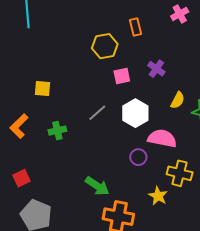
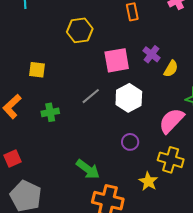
yellow hexagon: (105, 46) -> (80, 30), moved
pink square: (122, 76) -> (117, 60), size x1.5
yellow semicircle: (178, 100) -> (171, 69), moved
pink semicircle: (162, 138) -> (171, 121), moved, turned -60

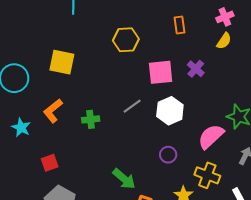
yellow semicircle: (171, 69) -> (224, 41), moved
yellow square: (37, 70) -> (62, 62), moved, size x1.5

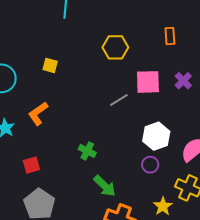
yellow square: (62, 62) -> (50, 65), size x0.6
gray line: (132, 106) -> (119, 100), moved
white hexagon: (170, 111) -> (156, 136), moved
green cross: (91, 119) -> (87, 151), moved, turned 30

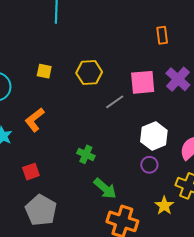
yellow hexagon: (115, 47) -> (89, 72), moved
purple cross: (183, 81) -> (178, 79), size x1.4

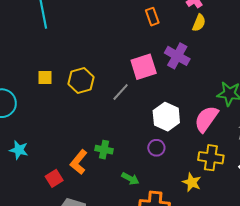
yellow hexagon: (89, 72) -> (81, 80), moved
orange L-shape: (35, 120) -> (79, 162), moved
purple circle: (149, 165) -> (156, 148), moved
green arrow: (105, 188) -> (130, 179), size x0.7

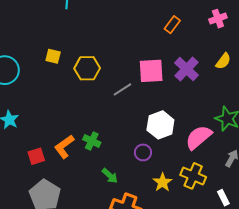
orange rectangle: (152, 17) -> (172, 25), turned 42
yellow semicircle: (199, 23) -> (223, 61), moved
yellow star: (192, 182) -> (162, 182), moved

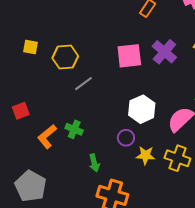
gray line: (122, 89) -> (83, 84), moved
red square: (36, 156) -> (21, 111), moved
green arrow: (110, 176) -> (94, 163), turned 36
yellow star: (162, 182) -> (146, 155), moved, turned -30

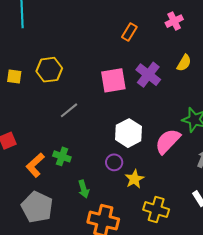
yellow hexagon: (65, 57) -> (49, 70), moved
yellow star: (146, 155) -> (134, 179), turned -30
yellow cross: (177, 158) -> (156, 210), moved
gray pentagon: (31, 186) -> (37, 207), moved

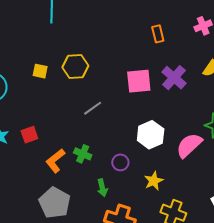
orange rectangle: (129, 32) -> (158, 34), turned -48
purple circle: (114, 162) -> (120, 162), moved

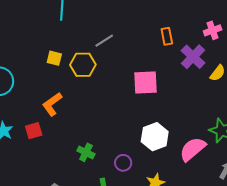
yellow square: (40, 71) -> (54, 58), moved
purple cross: (174, 78) -> (193, 57), moved
gray line: (93, 108) -> (104, 41), moved
orange L-shape: (55, 161) -> (52, 104), moved

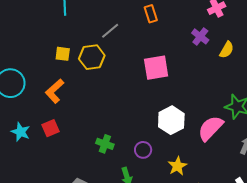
orange rectangle: (167, 36) -> (151, 14), moved
purple cross: (193, 57) -> (200, 36), size x0.7
orange L-shape: (52, 104) -> (55, 91), moved

